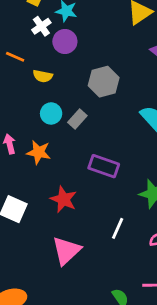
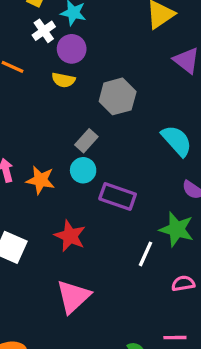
yellow semicircle: (43, 76) -> (63, 80), moved
cyan circle: (51, 113) -> (83, 170), moved
white line: (118, 228) -> (145, 254), moved

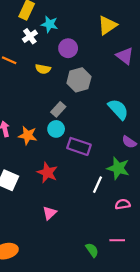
purple circle: (72, 49) -> (68, 48), moved
pink triangle: (73, 297) -> (50, 213), size x0.6

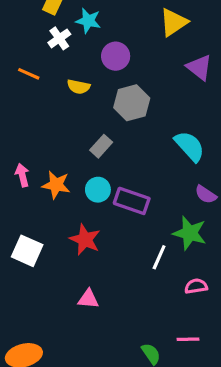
cyan circle: (56, 129) -> (98, 190), moved
pink triangle: (50, 213) -> (88, 299), turned 48

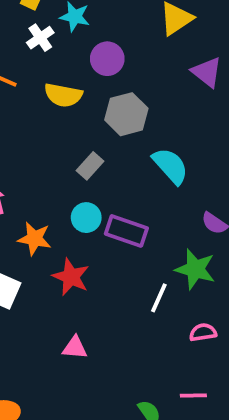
yellow semicircle: (79, 87) -> (63, 95), size x1.4
cyan semicircle: (190, 146) -> (170, 166), moved
orange star: (56, 185) -> (35, 239), moved

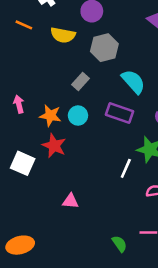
purple rectangle: (126, 231) -> (119, 113), moved
orange star: (35, 239) -> (50, 116), moved
red star: (71, 277) -> (54, 146), moved

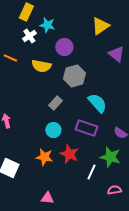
orange star: (50, 116) -> (44, 157), moved
red star: (54, 146) -> (69, 154), moved

